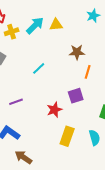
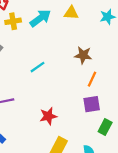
yellow triangle: (56, 25) -> (71, 13), moved
purple square: (76, 96) -> (92, 104), moved

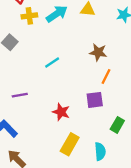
purple square: (92, 104) -> (95, 100), moved
red star: (48, 116) -> (61, 112), turned 30

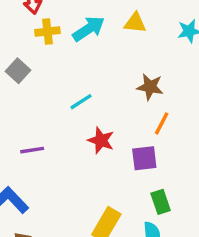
red star: (61, 112) -> (101, 140), moved
green rectangle: (117, 125) -> (161, 202), moved, turned -49

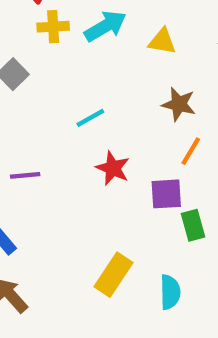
yellow triangle: (135, 23) -> (162, 41), moved
green rectangle: (161, 202) -> (193, 225), moved

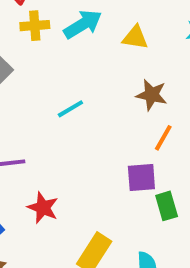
red star: (113, 168) -> (43, 208), moved

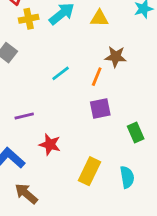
orange line: (163, 138) -> (97, 77), moved
purple square: (141, 178) -> (100, 108), moved

